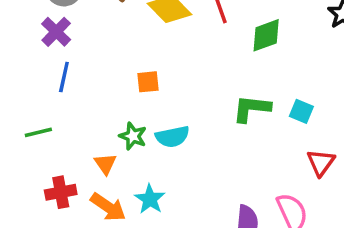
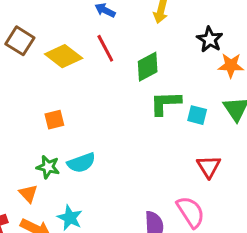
green L-shape: (252, 108) -> (165, 103), moved
cyan square: (301, 111) -> (197, 115), moved

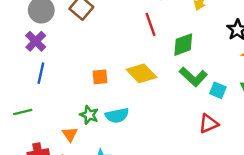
yellow diamond: (64, 56) -> (141, 73), moved
green L-shape: (165, 103) -> (193, 77), turned -144
red triangle: (209, 167) -> (209, 124), moved, turned 30

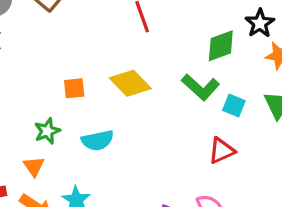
green diamond: (183, 45) -> (221, 46), moved
green star: (89, 115) -> (47, 131), moved, turned 30

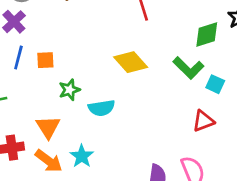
orange square: (74, 88) -> (45, 60), moved
green star: (47, 131) -> (69, 90), moved
orange triangle: (34, 166) -> (48, 127), size x1.4

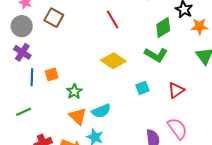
cyan square: (215, 84) -> (142, 88), moved, turned -32
cyan semicircle: (102, 108) -> (101, 111), moved
orange triangle: (48, 127) -> (78, 116), moved

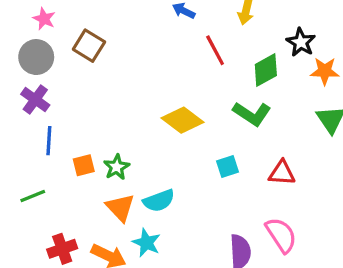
red line: (113, 19) -> (215, 50), moved
orange square: (52, 74) -> (84, 165), moved
red triangle: (176, 90) -> (282, 173), turned 36

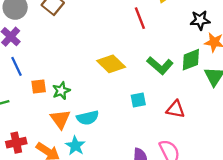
black star: (301, 42) -> (200, 20), turned 30
green diamond: (266, 70) -> (191, 60), moved
blue line: (49, 141) -> (17, 66), turned -36

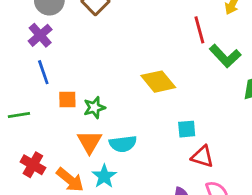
green L-shape: (160, 65) -> (225, 56), moved
red triangle: (176, 109) -> (202, 157), moved
red cross: (16, 143) -> (33, 165), turned 36

